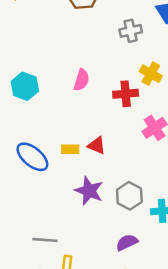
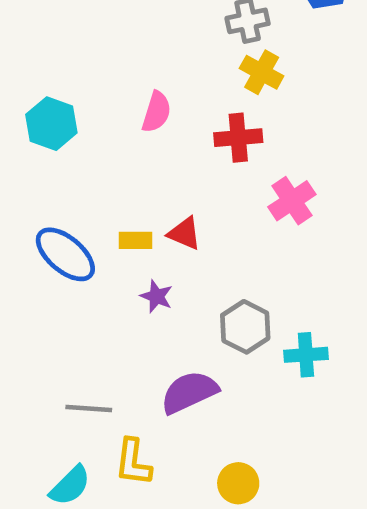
yellow cross: (151, 74) -> (262, 72), moved
purple star: (89, 191) -> (156, 296), moved, size x0.6
purple semicircle: (127, 242) -> (189, 392), moved, size x1.4

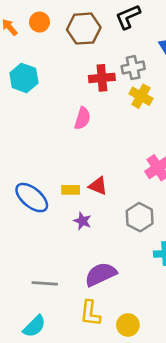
cyan hexagon: (51, 124) -> (24, 78), moved
red cross: (238, 138) -> (102, 78), moved
gray hexagon: (245, 327) -> (140, 217), moved
yellow L-shape: (133, 462) -> (90, 313), moved

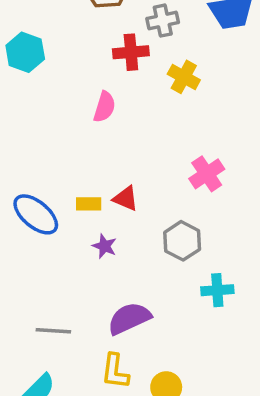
gray cross: (133, 68) -> (163, 21), moved

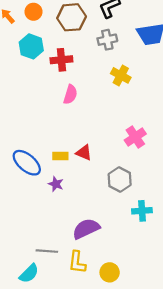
cyan hexagon: (25, 52) -> (31, 46), moved
red cross: (131, 52) -> (61, 60), moved
purple star: (104, 246) -> (56, 184), moved
gray line: (53, 331) -> (47, 251), moved

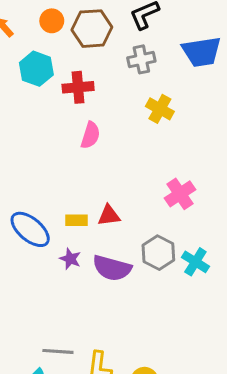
orange circle: (33, 12) -> (52, 21), moved
red triangle: (84, 153) -> (109, 216), turned -30
cyan cross: (142, 211) -> (195, 262), moved, turned 36
purple semicircle: (86, 229) -> (112, 268), moved, turned -140

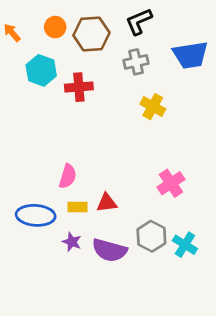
pink semicircle: (90, 135) -> (68, 176), moved
blue ellipse: (30, 229) -> (36, 215), turned -36

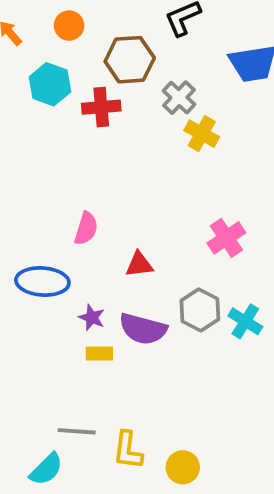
brown hexagon: (91, 34) -> (130, 60), moved
gray cross: (136, 62) -> (179, 98), moved, turned -35
yellow rectangle: (77, 207) -> (99, 354), moved

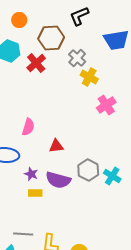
red cross: (101, 107) -> (36, 63), turned -36
pink cross: (226, 238) -> (106, 105), moved

